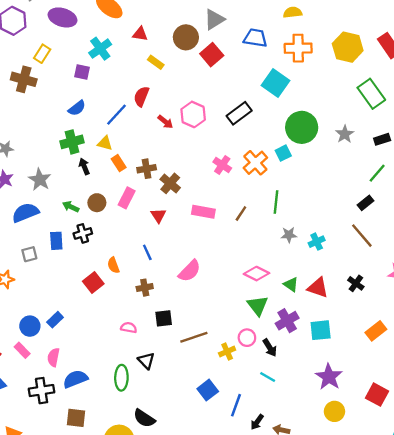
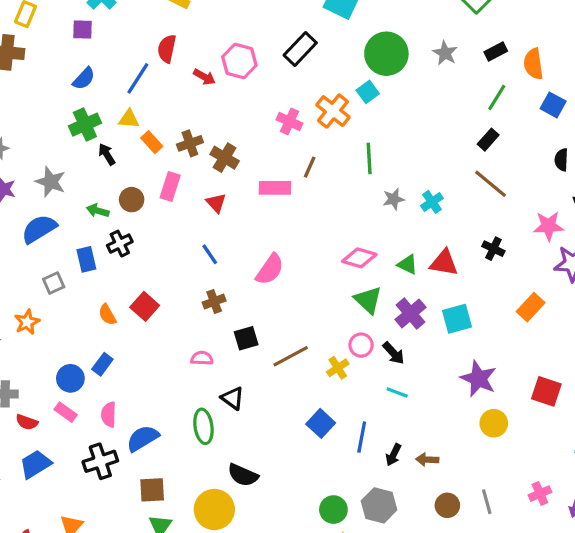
brown line: (241, 214) -> (310, 167), moved
orange semicircle: (113, 265) -> (107, 315), moved

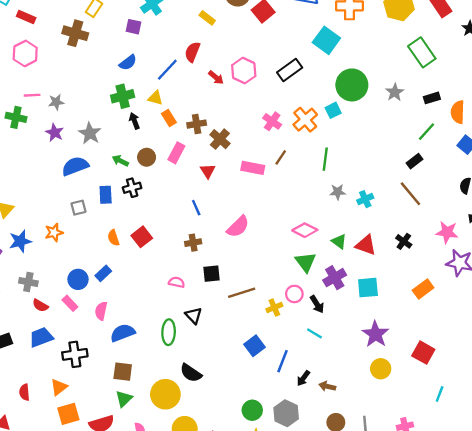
black cross: (100, 461) -> (75, 354), moved

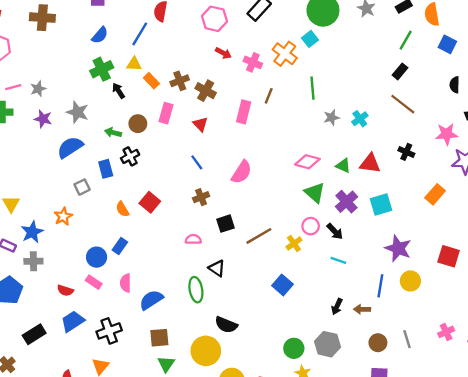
red arrow: (216, 78) -> (223, 53), moved
pink rectangle: (253, 168) -> (244, 112), turned -75
gray cross: (28, 282) -> (33, 261), moved
blue line: (282, 361) -> (380, 286), moved

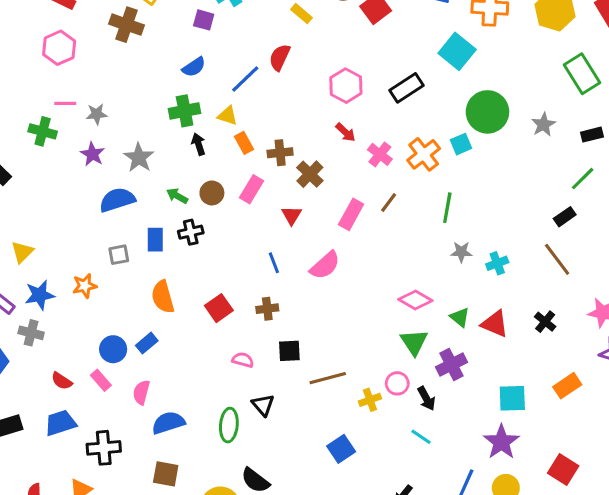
pink semicircle: (242, 172) -> (325, 265), moved
red square: (150, 202) -> (219, 308), moved
cyan square: (381, 205) -> (512, 398), moved
orange semicircle: (122, 209) -> (163, 297), size x1.5

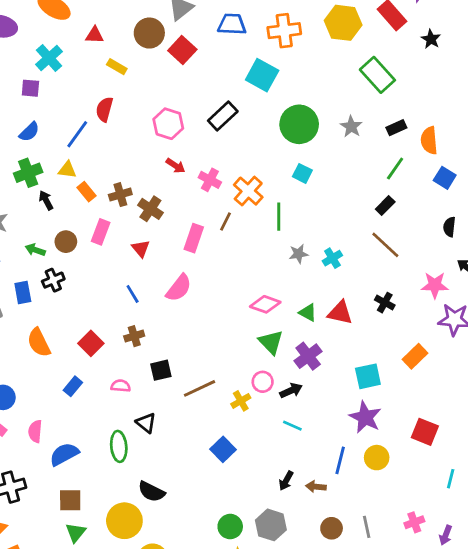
cyan square: (461, 144) -> (302, 173), moved, turned -30
orange cross: (424, 154) -> (248, 191), moved
blue rectangle: (147, 343) -> (73, 386), moved
black arrow: (426, 398) -> (291, 391), turned -75

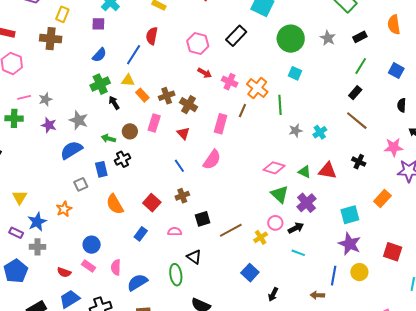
orange semicircle: (429, 140) -> (394, 25), moved
black arrow: (286, 481) -> (273, 294), moved

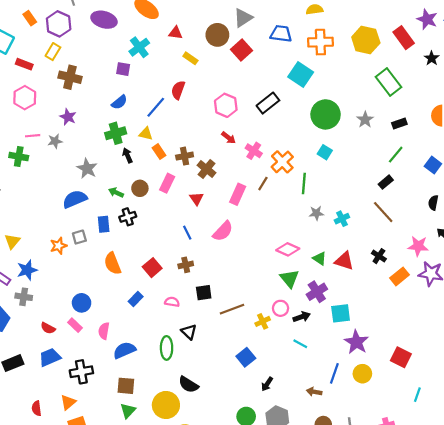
yellow rectangle: (62, 14) -> (53, 52), moved
purple star: (49, 125) -> (68, 117), moved
orange rectangle: (382, 199) -> (399, 276), moved
orange star: (64, 209) -> (58, 246), moved
cyan square: (350, 215) -> (341, 313), moved

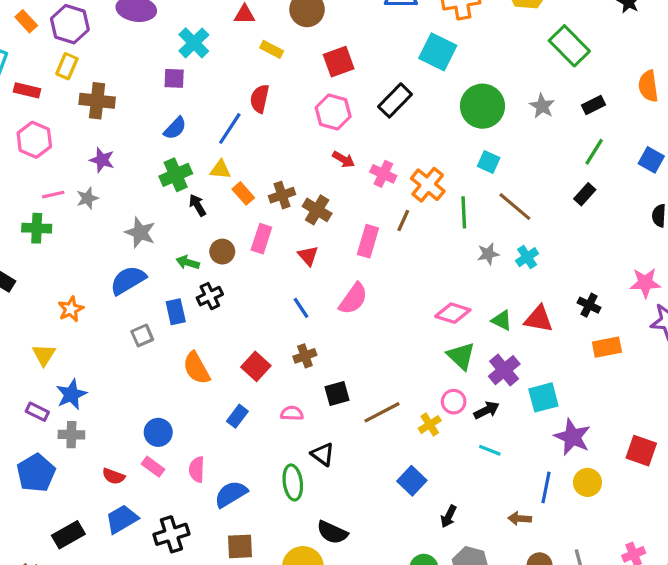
red square: (241, 50) -> (339, 62), moved, turned 30
brown line: (383, 212) -> (515, 207), moved
orange star: (58, 246) -> (71, 309), moved
orange rectangle: (399, 276) -> (607, 347), moved, turned 36

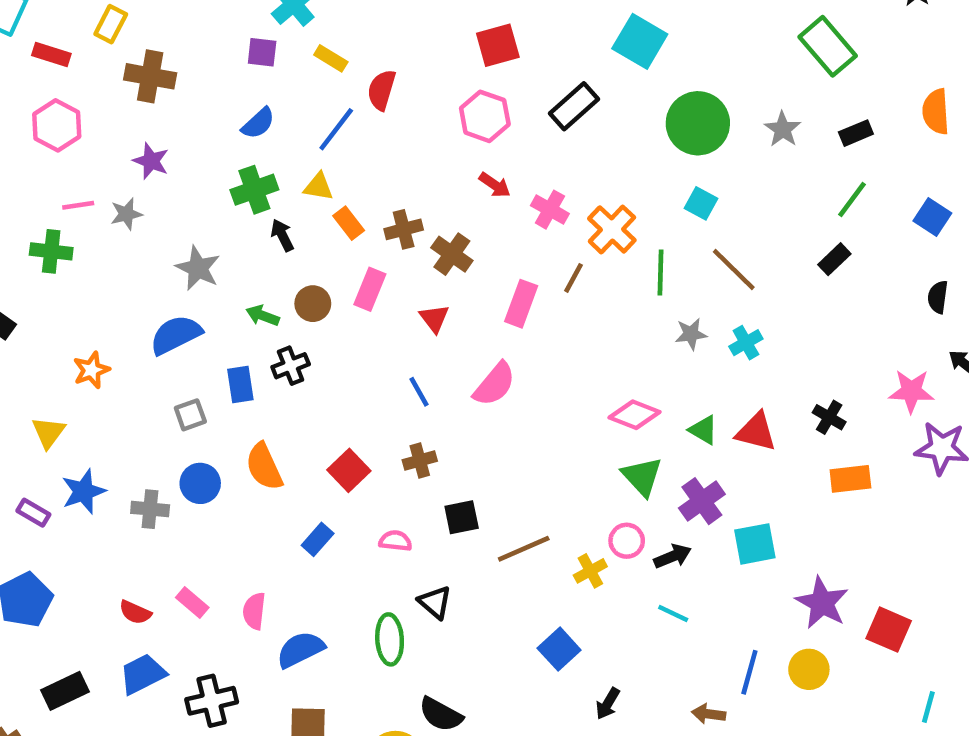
yellow rectangle: (272, 49) -> (331, 58), moved
blue circle: (158, 432) -> (200, 483), moved
gray cross: (71, 435) -> (150, 509), moved
purple star: (572, 437) -> (822, 603), moved

